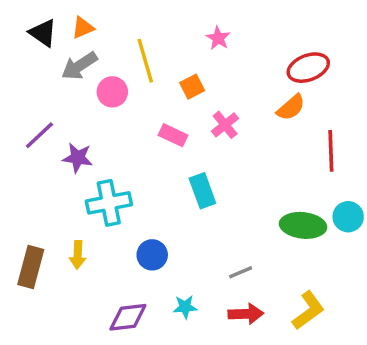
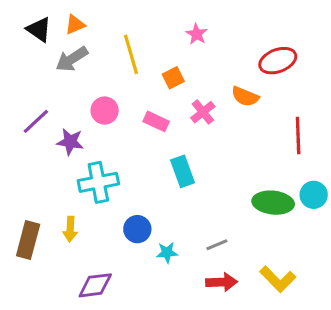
pink circle: (112, 92) -> (105, 111), moved
orange semicircle: (291, 107) -> (245, 96), moved, turned 64
cyan star: (185, 307) -> (167, 253), moved
yellow L-shape: (308, 310) -> (278, 279), turned 81
purple diamond: (128, 317) -> (95, 285), moved

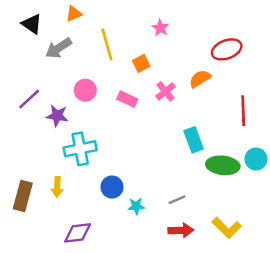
orange triangle: (75, 25) -> (74, 14), moved
orange semicircle: (245, 96) -> (200, 79), turned 125
cyan rectangle: (183, 171) -> (194, 140), moved

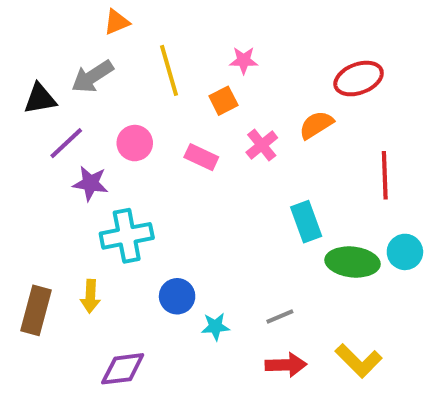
black triangle: (32, 24) -> (40, 99), moved, turned -45
pink star: (160, 28) -> (244, 60), moved, turned -30
purple line: (29, 99) -> (66, 143), moved

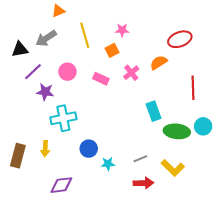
yellow L-shape: (359, 361) -> (173, 168), moved

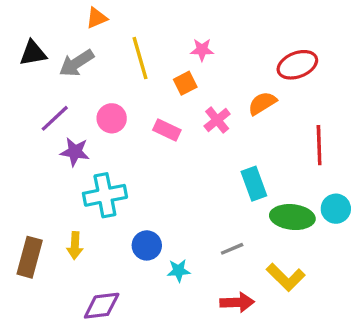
black triangle: (20, 49) -> (33, 53), moved
gray line: (140, 159) -> (232, 249), moved

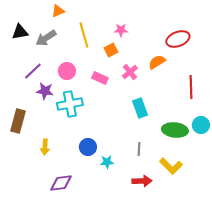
cyan rectangle: (254, 184) -> (140, 108), moved
cyan cross: (105, 195) -> (70, 104), moved
gray line: (232, 249) -> (139, 149), turned -64
brown rectangle: (30, 257) -> (18, 121), moved

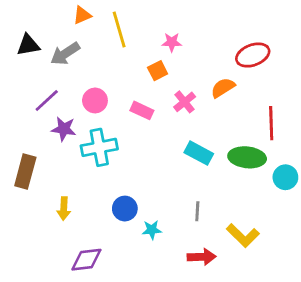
yellow line: (84, 35) -> (119, 29), moved
cyan rectangle: (140, 108) -> (199, 153), turned -42
green ellipse: (175, 130) -> (247, 157), moved

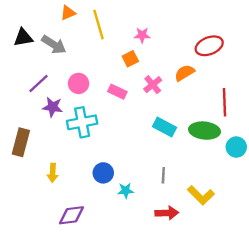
gray arrow: (65, 54) -> (54, 45), turned -115

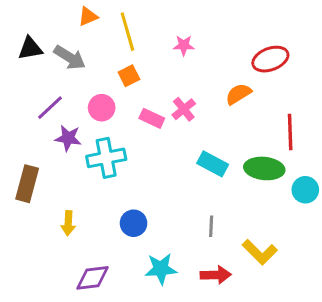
orange square: (130, 59) -> (129, 76), moved
pink cross: (153, 85) -> (184, 109), moved
cyan star: (126, 191) -> (161, 269), moved, size x1.5

